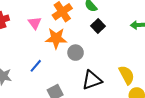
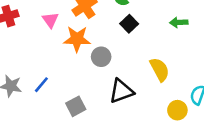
blue line: (36, 66) -> (41, 85), moved
yellow semicircle: (127, 75) -> (160, 69), moved

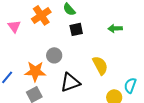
black square: (129, 24) -> (76, 29), turned 32
orange star: (77, 39) -> (35, 71), moved

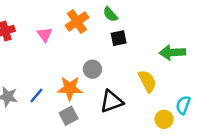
green arrow: (115, 28) -> (172, 52), moved, size x1.5

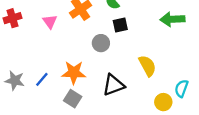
green arrow: (172, 52) -> (172, 19), moved
gray circle: (92, 69) -> (101, 43), moved
gray square: (69, 116) -> (73, 99), turned -30

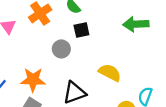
yellow semicircle: (147, 66) -> (110, 73), turned -35

